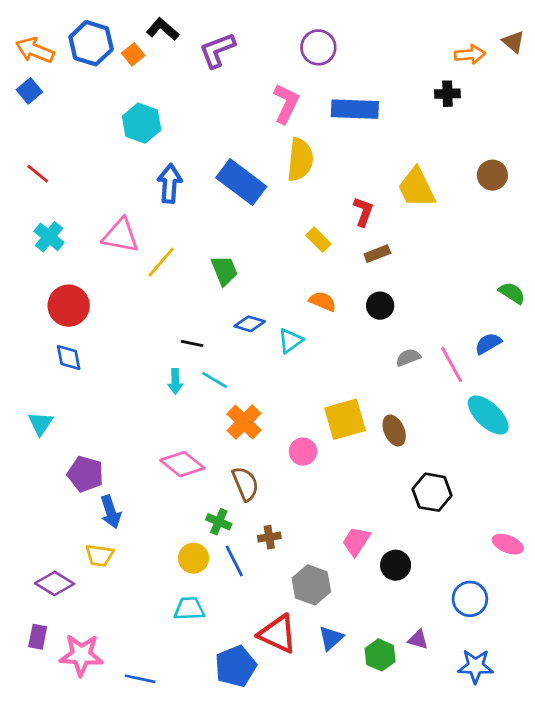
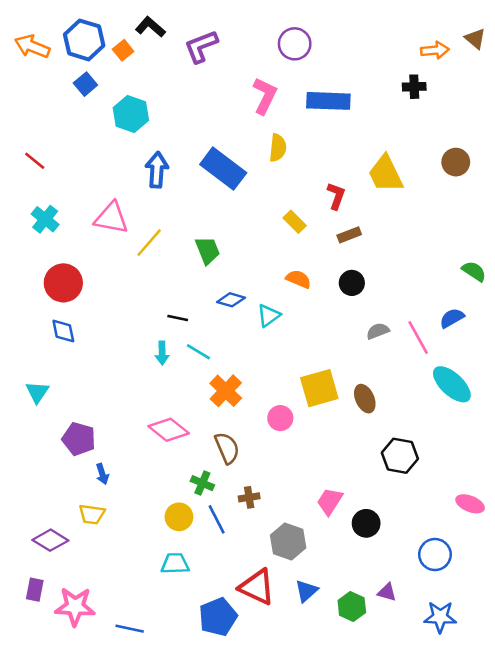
blue square: (29, 91) -> (85, 84), moved
yellow semicircle: (300, 160) -> (278, 148), size x0.7
blue arrow: (111, 512) -> (102, 474), size x0.7

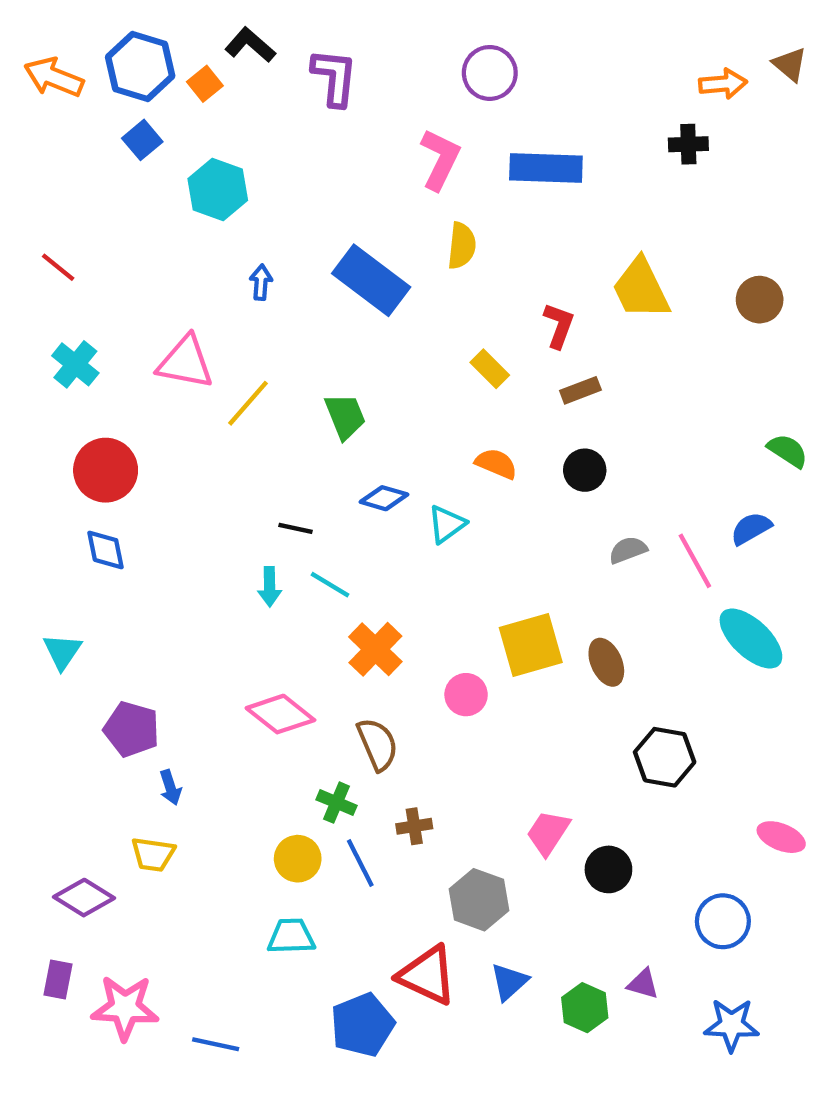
purple L-shape: (201, 46) -> (334, 77), turned 117
brown circle: (456, 162) -> (760, 300), moved
blue arrow: (157, 170) -> (261, 282), size x0.6

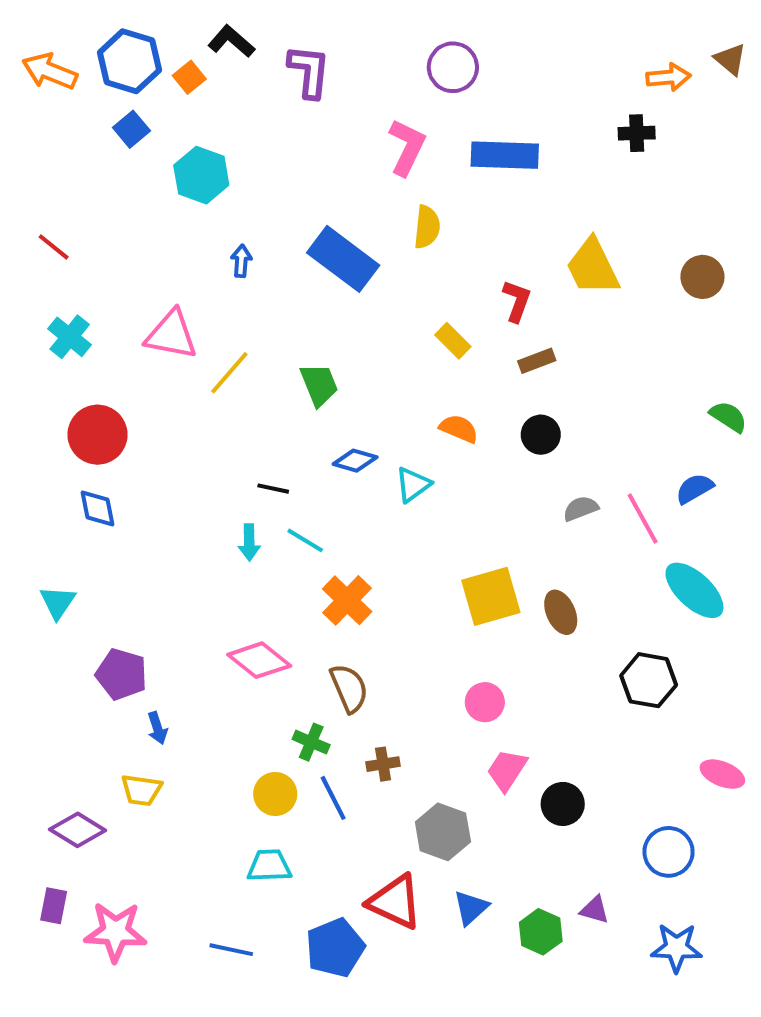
pink circle: (466, 695) -> (485, 702), moved
black hexagon: (665, 757) -> (649, 680), moved
blue line: (216, 1044) -> (231, 950), moved

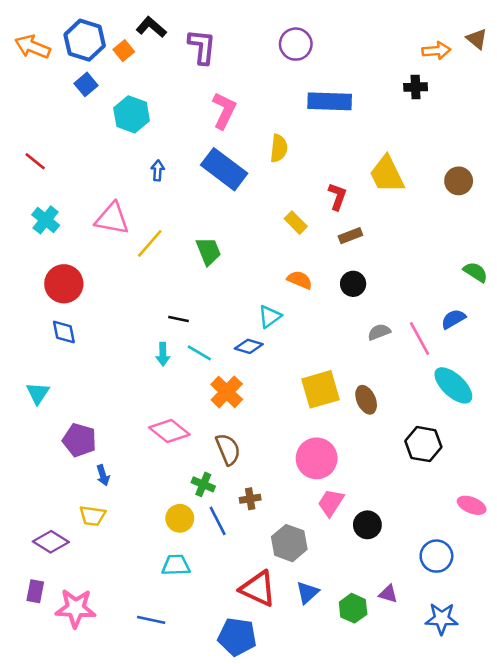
pink L-shape: (407, 147) -> (224, 111), moved
blue diamond: (355, 461) -> (249, 346), moved
pink circle: (485, 702) -> (317, 458), size x1.6
blue pentagon: (335, 948) -> (237, 637), moved, turned 30

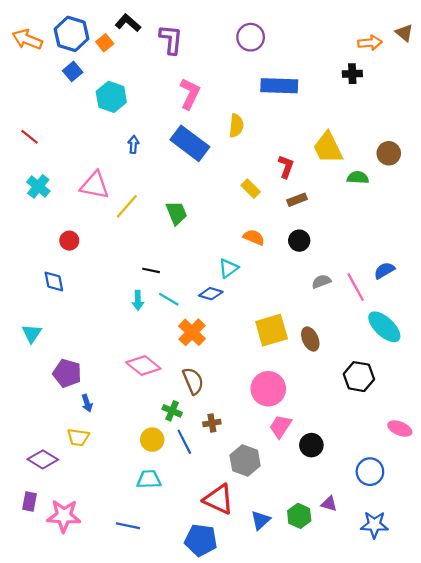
green semicircle: (476, 272) -> (358, 178), moved, turned -30
red circle: (64, 284) -> (69, 241), moved, size x0.6
blue triangle: (307, 593) -> (261, 520), moved

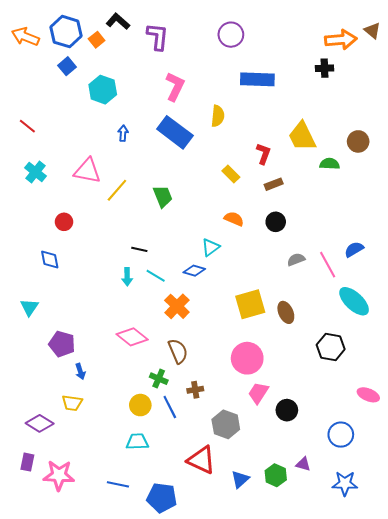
orange arrow: (370, 43) -> (341, 40), size x1.4
blue pentagon: (201, 540) -> (162, 498), moved

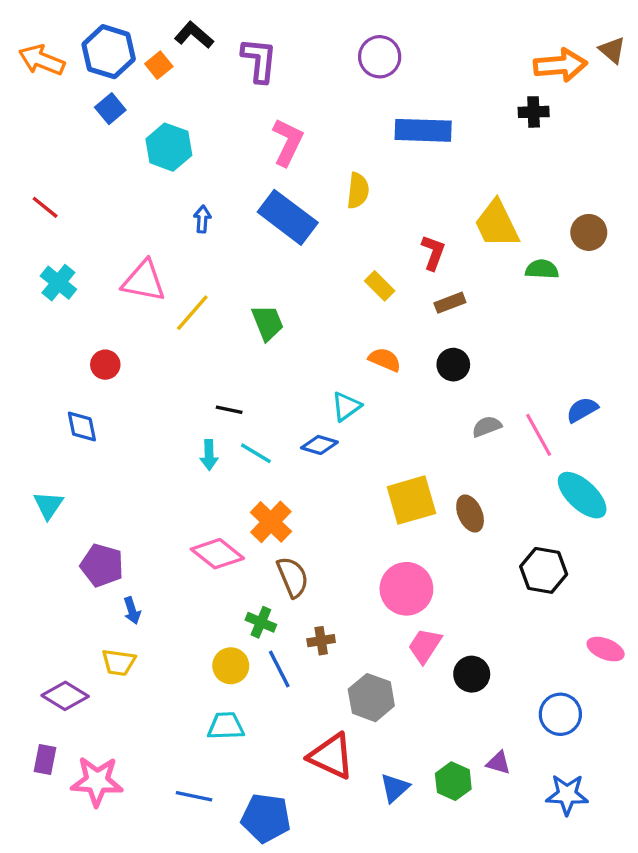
orange cross: (177, 306) -> (271, 522), moved

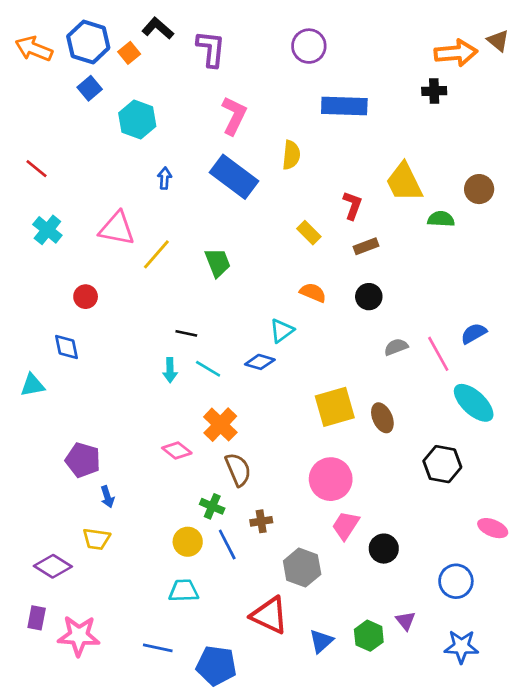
cyan triangle: (48, 505) -> (32, 385), moved, turned 45
pink diamond: (217, 554) -> (177, 450), size x0.7
purple triangle: (498, 763) -> (406, 621), turned 35

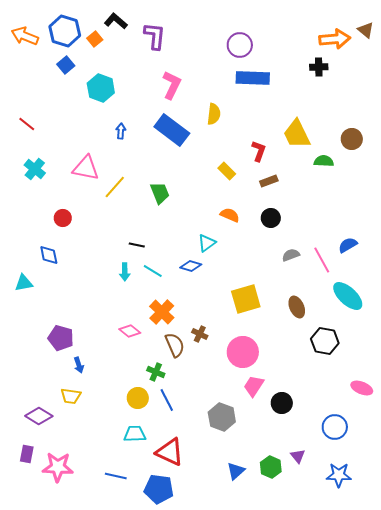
purple circle: (309, 46) -> (240, 45), moved
brown ellipse: (382, 418) -> (297, 307), moved
brown cross: (261, 521) -> (200, 334), moved, turned 35
red triangle: (269, 615) -> (170, 452), moved

